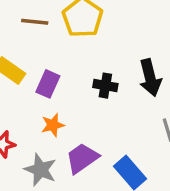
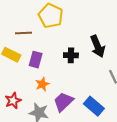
brown line: (35, 22) -> (24, 33), moved

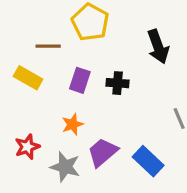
black arrow: (98, 46) -> (158, 47), moved
purple rectangle: (36, 60) -> (80, 80), moved

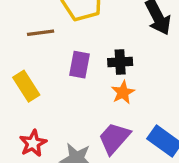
yellow rectangle: (28, 78) -> (26, 86), moved, turned 36
orange star: (73, 124) -> (123, 92), moved

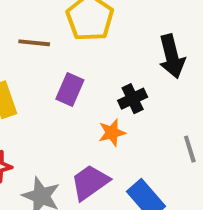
black cross: (120, 62) -> (133, 99), moved, turned -35

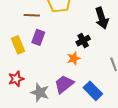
purple rectangle: (70, 89) -> (38, 37), moved

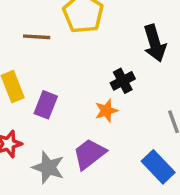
purple rectangle: (38, 37) -> (46, 105), moved
blue rectangle: (93, 91) -> (158, 167), moved

